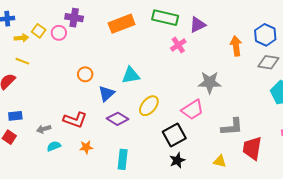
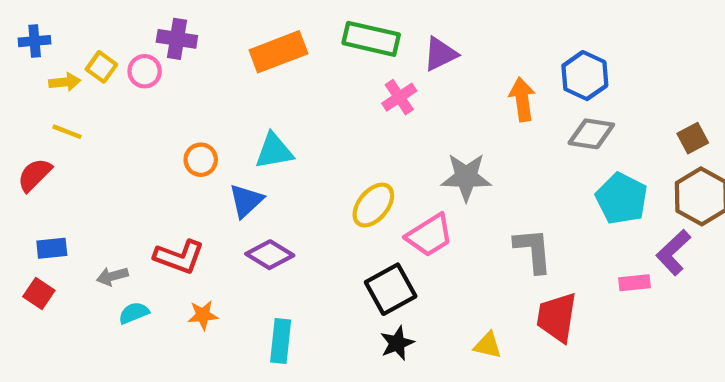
cyan triangle: (131, 75) -> (274, 151), moved
yellow ellipse: (149, 106) -> (373, 205), moved
gray L-shape: (232, 127) -> (533, 250), moved, turned -90

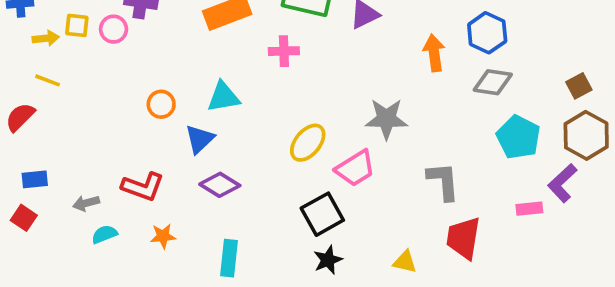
yellow square: (101, 67) -> (77, 25), turned -30
pink cross: (399, 97) -> (284, 51), moved, turned 32

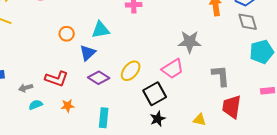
gray diamond: (493, 82) -> (248, 22), turned 65
cyan pentagon: (518, 137) -> (262, 52), turned 30
yellow ellipse: (308, 143) -> (131, 71), moved

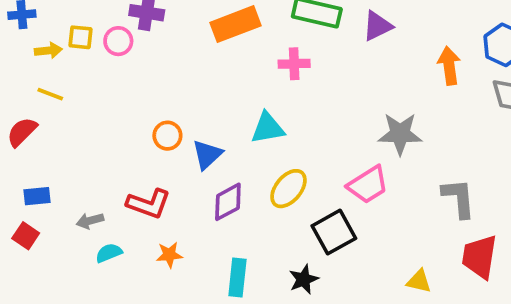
cyan triangle: (101, 30) -> (268, 128), moved
orange circle: (67, 34) -> (167, 136), moved
purple diamond: (99, 78) -> (228, 202), turned -60
black star: (158, 119) -> (304, 279), moved

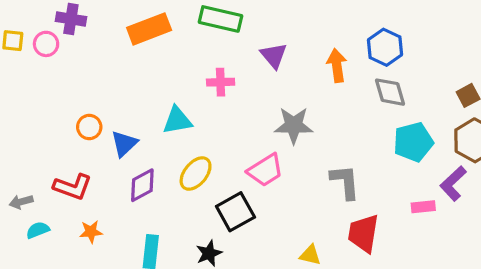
purple triangle: (377, 26) -> (274, 56), moved, turned -44
pink cross: (294, 64) -> (221, 82), moved

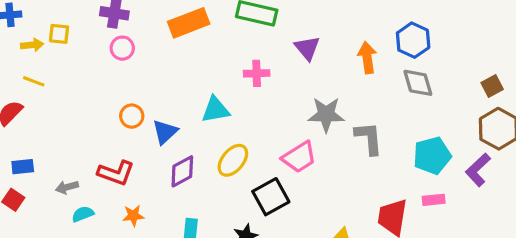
pink circle: (46, 44) -> (122, 48), moved
cyan pentagon: (413, 142) -> (432, 156), moved
gray L-shape: (345, 182) -> (369, 138), moved
pink rectangle: (423, 207) -> (434, 200), moved

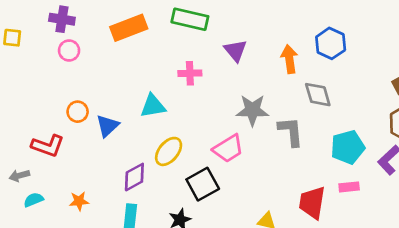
gray diamond: (418, 83) -> (318, 95), moved
purple diamond: (182, 171) -> (134, 177), moved
red L-shape: (116, 173) -> (48, 146), moved

